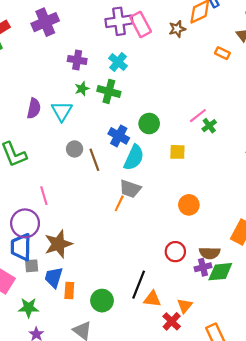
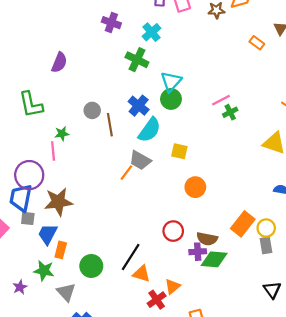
green star: (82, 89) -> (62, 134), moved
cyan triangle: (62, 111) -> (171, 82), moved
yellow square: (177, 152) -> (179, 151), moved
green star: (29, 308) -> (44, 271), moved

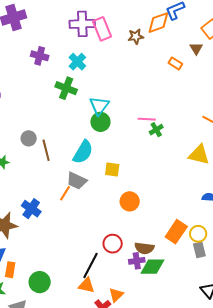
pink line: (221, 100) -> (147, 119), turned 36
blue cross: (139, 106) -> (31, 209), moved
black line: (131, 257) -> (90, 266), moved

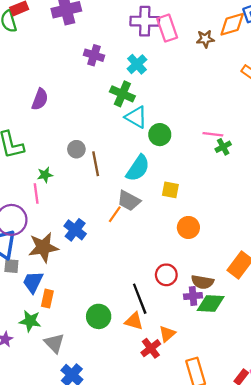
cyan triangle: (99, 106) -> (136, 117), moved, turned -40
black line: (90, 266) -> (140, 299), turned -52
green circle: (40, 282) -> (99, 316), moved

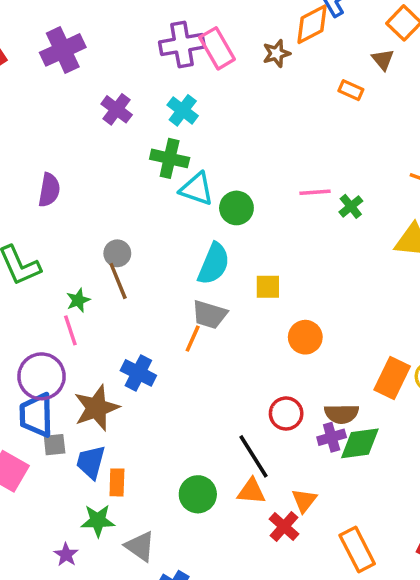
purple cross: (94, 55) -> (117, 109), turned 30
green cross: (223, 147) -> (351, 206), moved
brown line: (96, 164) -> (118, 281), moved

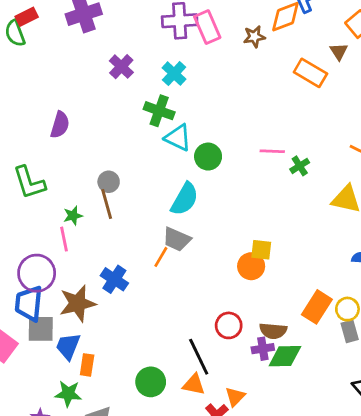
orange rectangle: (351, 90) -> (310, 73), size x1.6
yellow square: (268, 287) -> (261, 250), moved
gray square: (55, 445) -> (41, 329), size x1.5

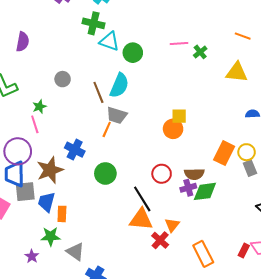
brown line: (107, 204) -> (98, 92), moved
green circle: (151, 382) -> (105, 173), moved
orange triangle: (194, 384) -> (141, 219), size x1.4

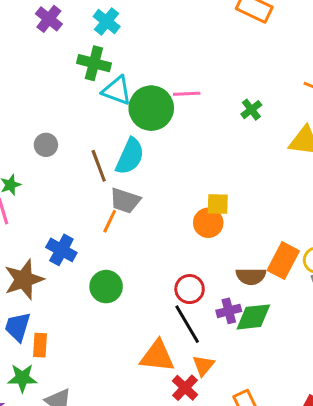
pink line: (179, 44) -> (187, 94), moved
green circle: (133, 53) -> (151, 108), size x1.5
brown semicircle: (194, 174) -> (251, 276), moved
black line: (142, 199) -> (187, 324), moved

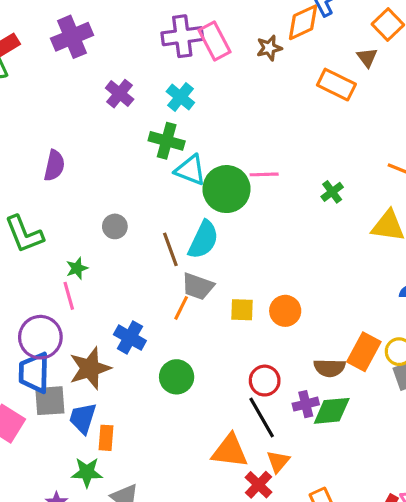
yellow square: (218, 204) -> (242, 310), moved

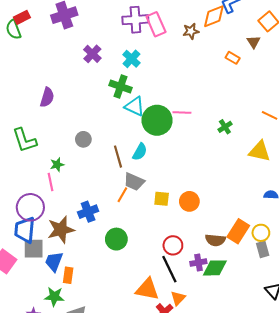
orange rectangle: (336, 85) -> (233, 58), size x0.6
cyan semicircle: (203, 240) -> (140, 152), size x0.7
blue cross: (130, 338) -> (88, 212), turned 36

